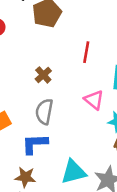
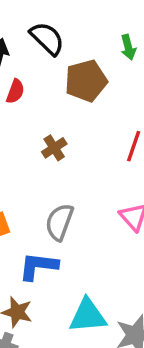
brown cross: (43, 75) -> (54, 148), moved

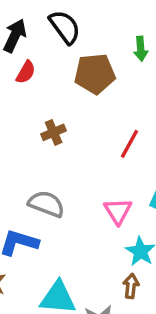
gray semicircle: (59, 222) -> (46, 204), turned 81

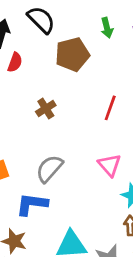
gray semicircle: (46, 204) -> (49, 169), turned -60

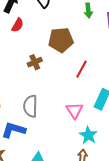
brown pentagon: (72, 54) -> (61, 40), moved
gray semicircle: (49, 169) -> (30, 106), turned -50

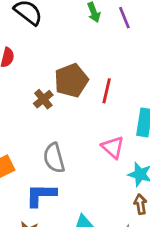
brown pentagon: (61, 40) -> (71, 80), moved

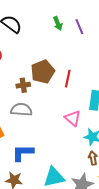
brown cross: (43, 99) -> (23, 85), turned 32
gray semicircle: (54, 158) -> (21, 110), moved, turned 110

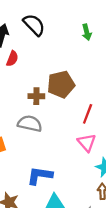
red line: (68, 79) -> (88, 114), moved
blue L-shape: (23, 153) -> (40, 176), moved

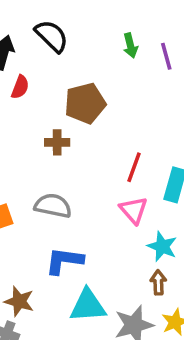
brown pentagon: (61, 84) -> (85, 103), moved
gray semicircle: (30, 124) -> (53, 206), moved

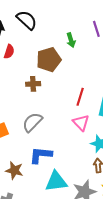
green arrow: (130, 46) -> (71, 40), moved
gray semicircle: (53, 206) -> (32, 122), turned -55
brown star: (19, 301) -> (14, 170), moved

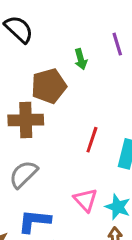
brown cross: (33, 84) -> (26, 120), size x1.6
pink triangle: (81, 123) -> (85, 200), moved

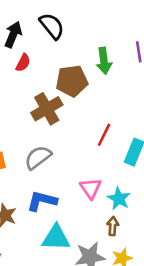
green arrow: (81, 59) -> (104, 61), size x1.4
brown cross: (26, 120) -> (47, 109), turned -36

